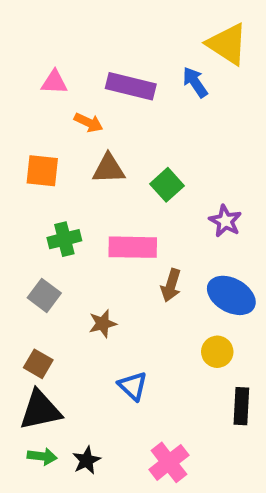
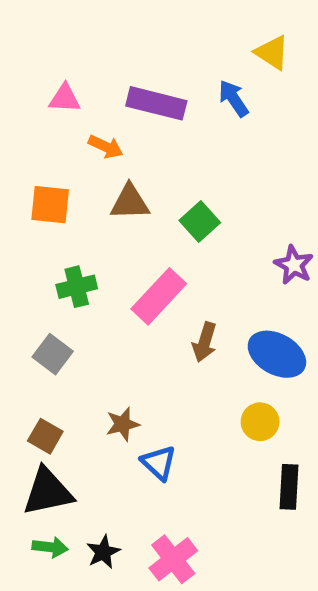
yellow triangle: (227, 44) -> (272, 53), size x0.7
purple star: (225, 221) -> (294, 265), moved
pink rectangle: (133, 247) -> (159, 296), turned -48
brown star: (103, 324) -> (123, 424), moved
pink cross: (169, 462) -> (173, 559), moved

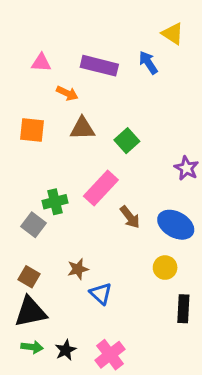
green cross: (77, 287) -> (55, 202), moved
brown arrow: (205, 342) -> (130, 217), turned -55

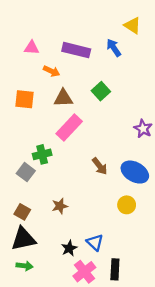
green square: (127, 141) -> (101, 91), moved
pink rectangle: (101, 188) -> (69, 127), moved
blue triangle: (101, 294) -> (95, 242), moved
black rectangle: (183, 309) -> (115, 269), moved
black star: (66, 350) -> (69, 248), moved

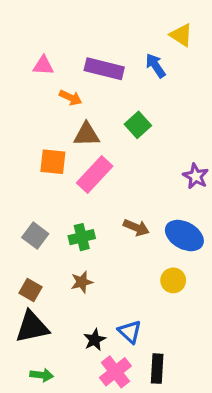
orange square: (25, 99) -> (53, 162), moved
green cross: (42, 154) -> (82, 237), moved
brown arrow: (100, 166) -> (136, 227), turned -30
green arrow: (25, 266) -> (42, 375), moved

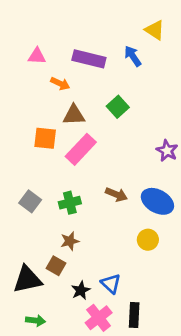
brown square: (30, 290) -> (56, 266), moved

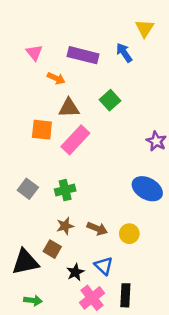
yellow triangle: (155, 30) -> (145, 28), turned 30
pink triangle: (37, 56) -> (34, 53), turned 48
brown arrow: (116, 194) -> (97, 229), moved
yellow circle: (148, 240) -> (129, 234), moved

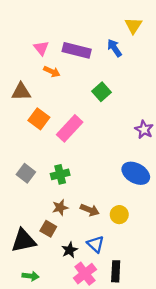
pink triangle: (34, 53) -> (41, 48), moved
brown triangle: (69, 108) -> (21, 92), moved
orange square: (42, 130) -> (39, 119), turned 30

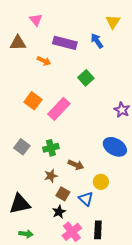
pink triangle: (41, 48) -> (36, 20), moved
brown triangle: (21, 92) -> (18, 43), moved
brown arrow: (90, 210) -> (76, 165), moved
brown square: (48, 229) -> (63, 194), moved
blue triangle: (96, 244) -> (86, 199), moved

